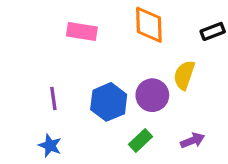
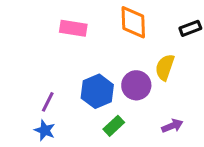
purple line: (53, 99) -> (48, 102), moved, turned 35
green rectangle: (141, 140) -> (114, 126), moved

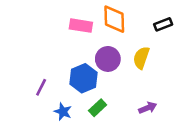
pink rectangle: (73, 28) -> (81, 26), moved
purple circle: (136, 85) -> (108, 59), moved
blue star: (45, 130) -> (63, 112), moved

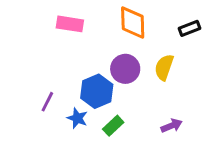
pink rectangle: (81, 26) -> (70, 24), moved
blue star: (63, 112) -> (77, 118), moved

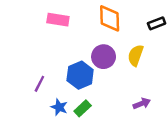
blue star: (77, 118) -> (59, 107), moved
green rectangle: (113, 126) -> (83, 108), moved

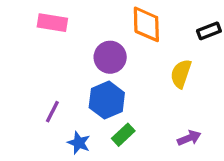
pink rectangle: (58, 20) -> (52, 23), moved
purple circle: (104, 57) -> (110, 57), moved
green rectangle: (83, 108) -> (123, 135), moved

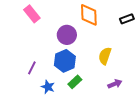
pink rectangle: (52, 23) -> (32, 14), turned 42
yellow semicircle: (181, 74) -> (105, 56), moved

